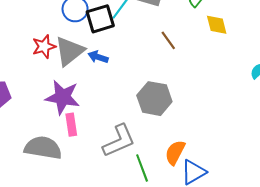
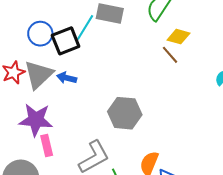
yellow diamond: (217, 25) -> (178, 37), turned -55
brown line: (168, 40) -> (170, 55), moved

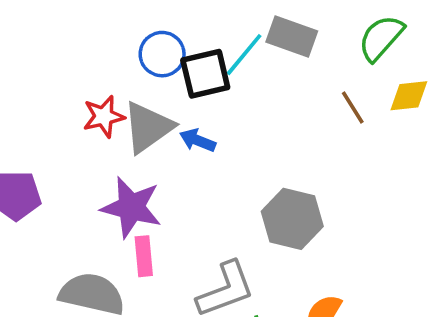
yellow diamond: (178, 37) -> (409, 96), turned -30
brown line: (170, 55) -> (353, 107), moved

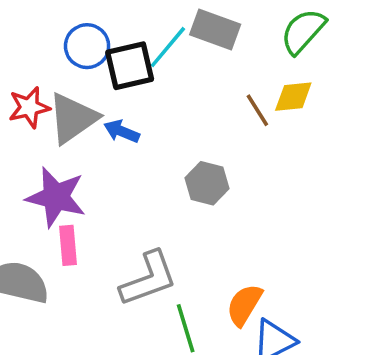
yellow diamond: (409, 96) -> (293, 97), moved
brown line: (353, 107) -> (257, 110), moved
gray hexagon: (292, 219) -> (207, 183), moved, size x0.7

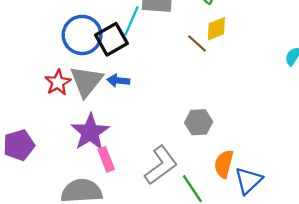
blue circle: (87, 46) -> (82, 35), size x1.4
gray hexagon: (207, 183) -> (199, 122), moved
purple star: (56, 197) -> (90, 132), turned -30

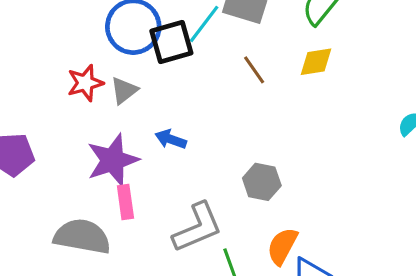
brown line: (197, 43) -> (254, 70), moved
gray triangle: (86, 81) -> (124, 90), size x0.6
blue arrow: (118, 81) -> (171, 139), moved

